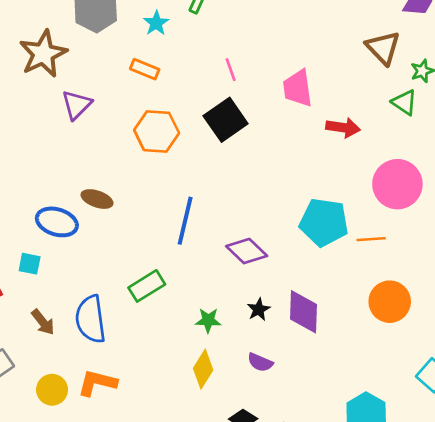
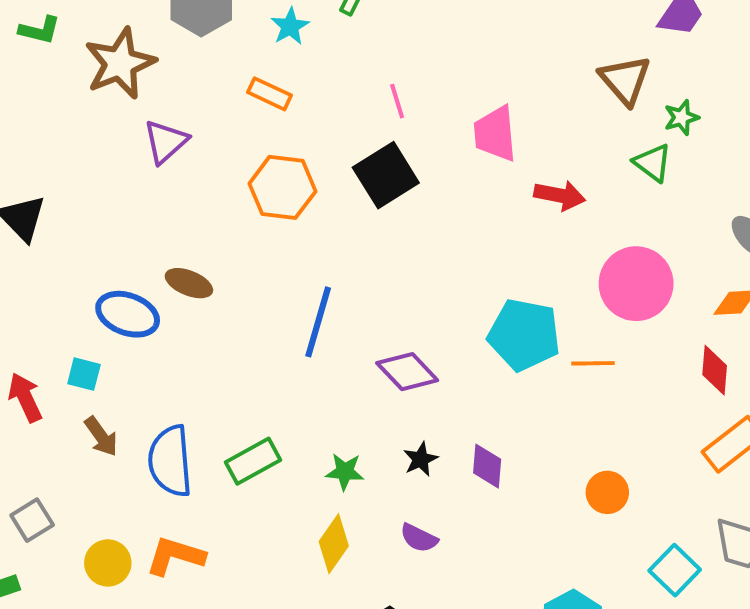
green rectangle: (147, 286) -> (253, 461), moved
orange circle: (390, 302) -> (607, 492), moved, size x0.7
purple diamond: (304, 312) -> (487, 466), size x0.7
brown arrow: (43, 322) -> (101, 436), moved

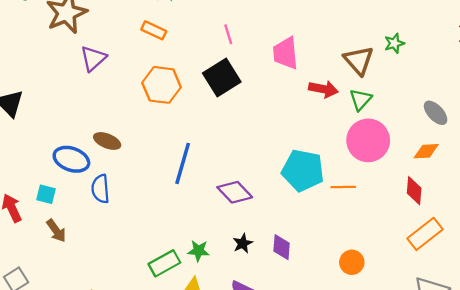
brown triangle: (625, 80) -> (359, 60), moved
green triangle: (653, 163) -> (361, 100), moved, turned 35
blue semicircle: (170, 461) -> (100, 189), moved, size x0.7
green rectangle: (253, 461) -> (164, 263), moved

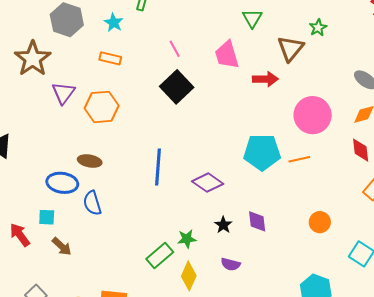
brown triangle: (359, 60) -> (291, 48), turned 32
orange hexagon: (162, 85) -> (102, 107), moved
green triangle: (361, 100) -> (252, 18), moved

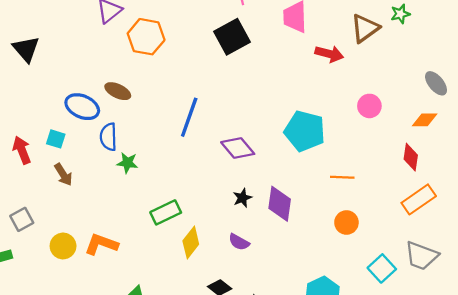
pink circle: (313, 115) -> (369, 106), size x0.6
orange line: (299, 159) -> (342, 177), moved
purple diamond: (257, 221) -> (280, 204), size x1.4
green star: (187, 239) -> (127, 163), moved

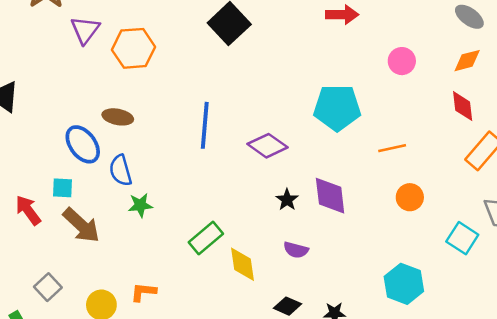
blue ellipse: (82, 107) -> (83, 144), turned 44
green star: (127, 163) -> (140, 205), moved
brown arrow: (63, 175) -> (81, 225), size x1.5
yellow diamond: (191, 242) -> (243, 264), turned -32
orange L-shape: (101, 244) -> (143, 292), size x0.7

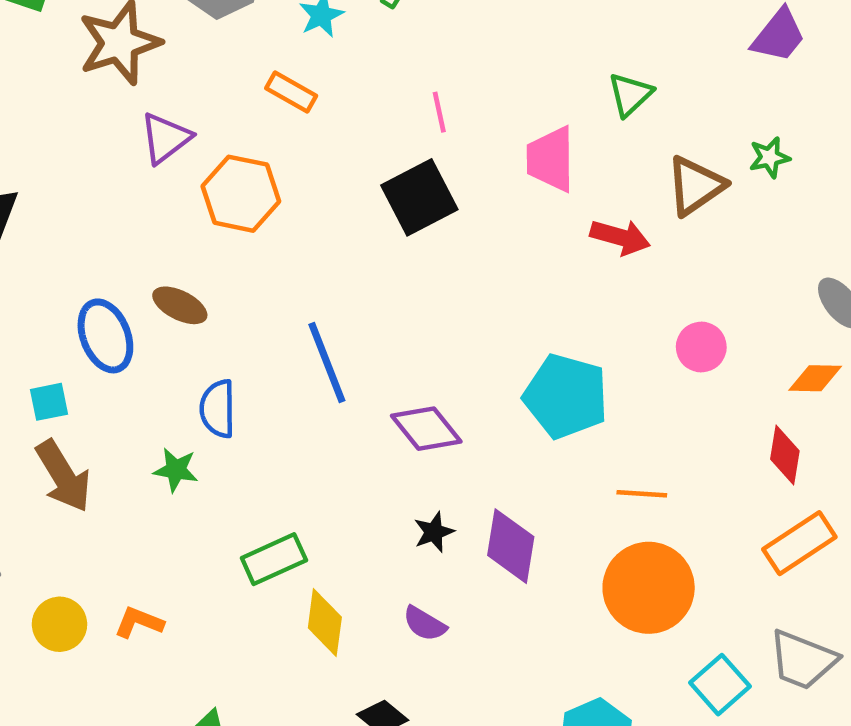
blue line: (205, 125) -> (327, 362), turned -42
blue semicircle: (121, 170) -> (218, 409), moved
cyan square: (62, 188) -> (49, 402), turned -30
orange circle: (410, 197) -> (649, 588), size x1.8

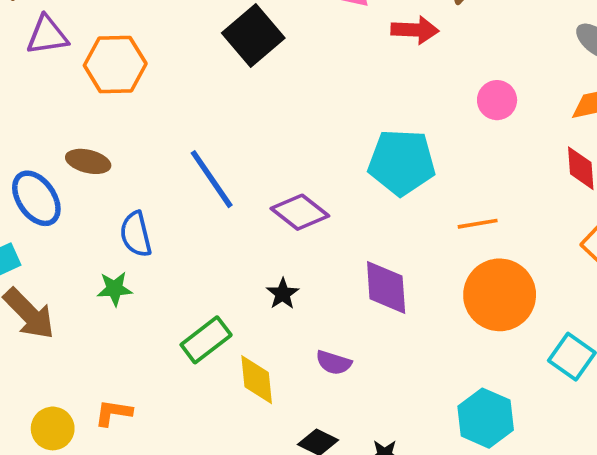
purple triangle: (166, 138) -> (47, 35), turned 42
black star: (434, 532) -> (283, 294), moved

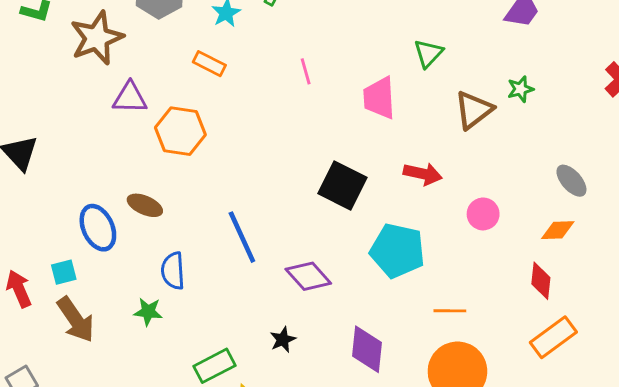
red arrow: (415, 30) -> (423, 174), moved
black square: (253, 35) -> (342, 185), moved, turned -33

